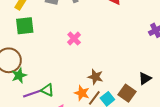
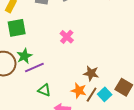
green star: (19, 75) -> (24, 56), moved
purple line: (33, 93) -> (34, 68), moved

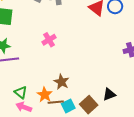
green triangle: (44, 90) -> (21, 92), moved
brown line: (92, 95) -> (56, 102), turned 35

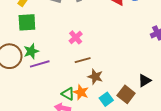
green triangle: (21, 92) -> (68, 94), moved
brown line: (56, 102) -> (83, 60), moved

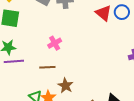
brown line: (83, 60) -> (47, 67), moved

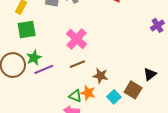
pink cross: (55, 43) -> (77, 39), size x1.5

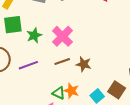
green star: (34, 58) -> (34, 35), moved
brown star: (100, 76) -> (84, 64), moved

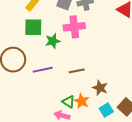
pink cross: (62, 36) -> (74, 27), moved, turned 30
brown star: (84, 64) -> (100, 88), moved

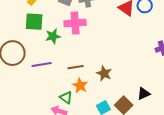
brown star: (100, 88) -> (104, 73), moved
orange star: (82, 101) -> (80, 86), moved

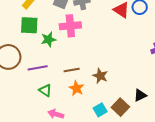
green triangle: (66, 97) -> (45, 90), moved

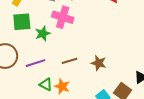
pink cross: (70, 26) -> (63, 17), turned 30
orange star: (76, 88) -> (62, 86), moved

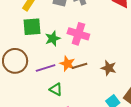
pink cross: (63, 17) -> (78, 34), moved
orange star: (62, 86) -> (67, 64), moved

